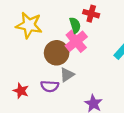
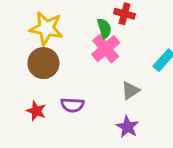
brown circle: (57, 53) -> (43, 63), moved
gray triangle: (67, 75) -> (130, 91), moved

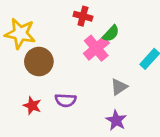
red cross: (125, 14) -> (83, 16), moved
yellow star: (46, 28) -> (20, 34), moved
green semicircle: (104, 28) -> (111, 34), moved, turned 60

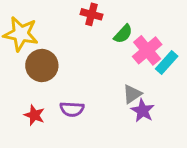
pink cross: (96, 48) -> (147, 50), moved
purple star: (116, 120) -> (143, 111), moved

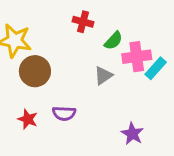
pink cross: (147, 50) -> (137, 57), turned 32
gray triangle: (132, 94) -> (103, 76), moved
purple star: (143, 111) -> (132, 134), moved

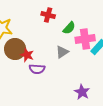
purple semicircle: (64, 113) -> (37, 69), moved
red star: (28, 119) -> (27, 55), moved

